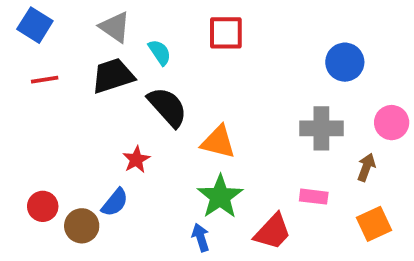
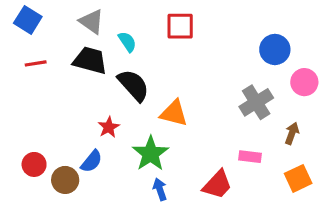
black trapezoid: (113, 76) -> (90, 60), turned 33
pink circle: (392, 123) -> (304, 82), moved
gray cross: (321, 128) -> (256, 102), turned -32
green star: (220, 197) -> (151, 154), moved

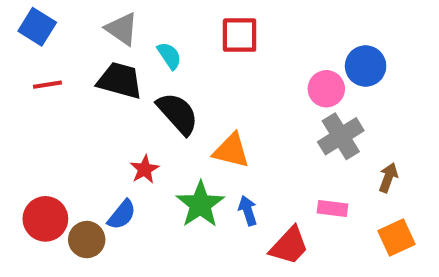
pink circle: (304, 82) -> (326, 89), moved
red circle: (34, 164) -> (45, 219), size x1.4
blue arrow: (160, 189) -> (248, 211), moved

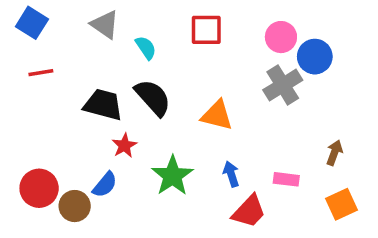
black trapezoid: (120, 80) -> (103, 105), moved
pink circle: (326, 89) -> (281, 37), moved
gray cross: (341, 136) -> (283, 85), moved
orange triangle: (231, 151) -> (217, 115), moved
blue arrow: (248, 211) -> (231, 174), moved

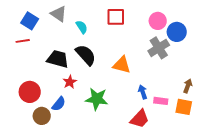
blue square: (32, 23) -> (30, 21), moved
blue arrow: (231, 174) -> (143, 92), moved
green star: (172, 176) -> (97, 99), turned -30
red circle: (39, 188) -> (30, 92), moved
orange square: (341, 204) -> (184, 107), moved, turned 36

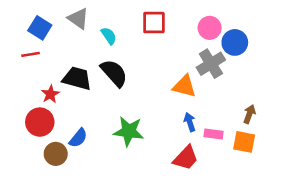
orange triangle: (122, 65) -> (184, 86), moved
red star: (70, 82) -> (50, 94), moved

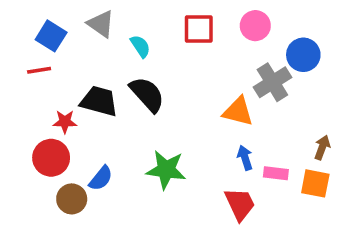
pink circle: (210, 28) -> (255, 26), moved
red star: (50, 94) -> (65, 122), turned 30
red trapezoid: (186, 158) -> (240, 204), turned -68

